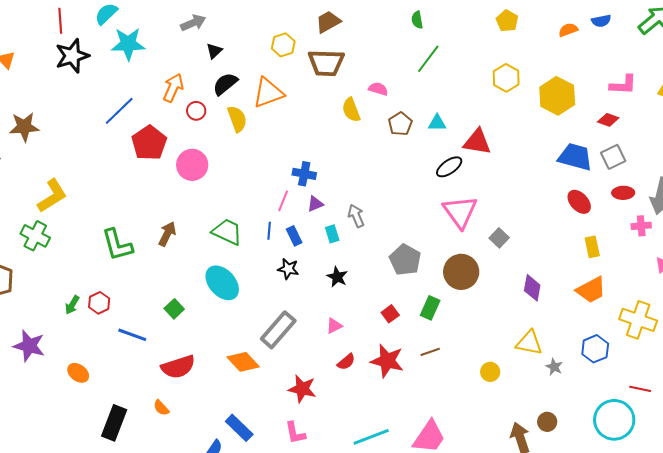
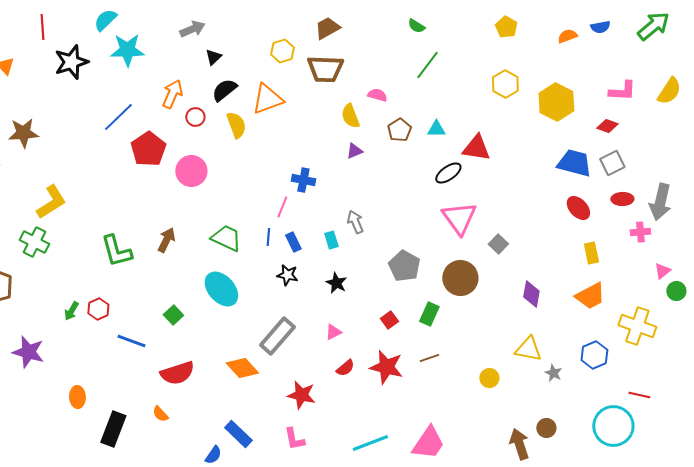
green semicircle: (417, 20) -> (416, 26), turned -48
red line: (60, 21) -> (42, 27), moved
purple triangle: (315, 204) -> (354, 151), moved
orange ellipse: (78, 373) -> (77, 397), moved, turned 50

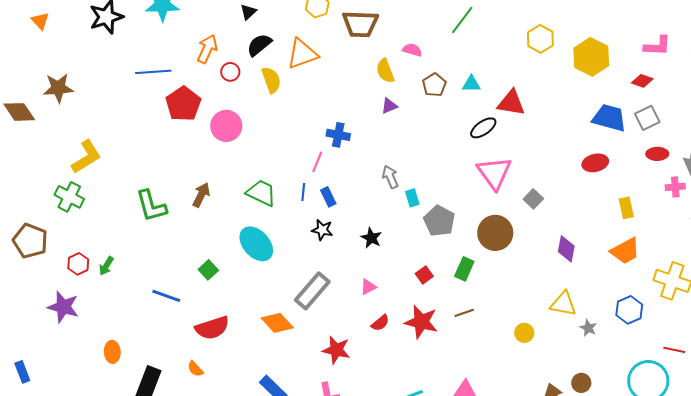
blue line: (118, 117) -> (153, 72), turned 40
red ellipse: (578, 208) -> (595, 163), moved, turned -60
cyan rectangle: (331, 240) -> (412, 198), moved
red hexagon: (98, 309) -> (78, 264), moved

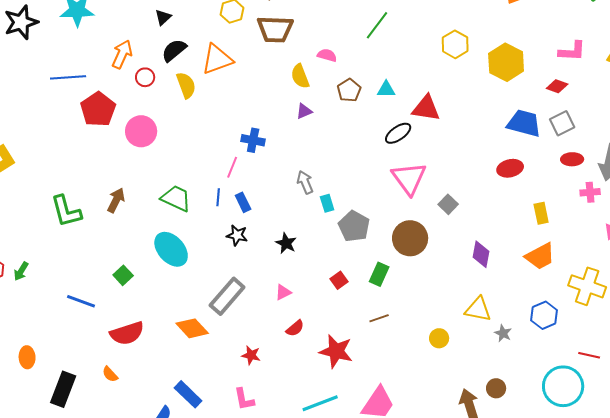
red star: (421, 322) -> (336, 351), moved
red star: (336, 350) -> (251, 355), size x0.7

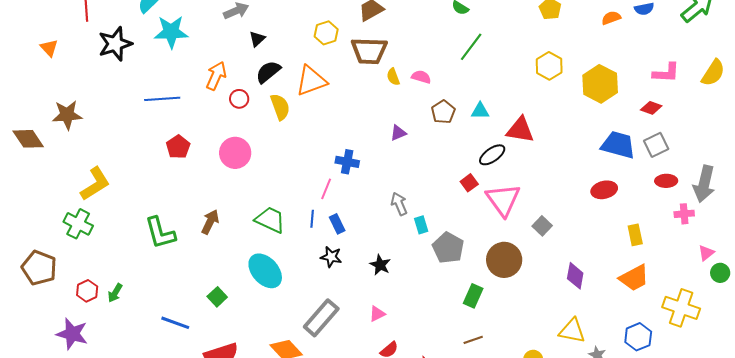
yellow semicircle: (300, 76) -> (393, 77), moved, size x0.7
red pentagon: (98, 109) -> (178, 147), moved, size x0.7
red square: (339, 280) -> (469, 183), moved

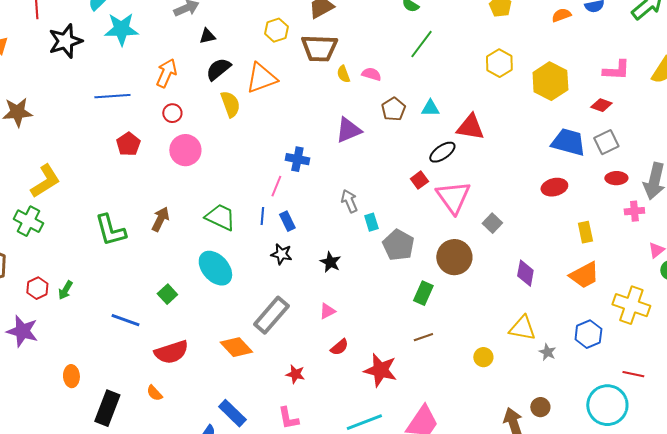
black triangle: (257, 39) -> (207, 36), turned 30
red circle: (239, 99) -> (172, 113), moved
purple triangle: (398, 133) -> (348, 130), size x1.6

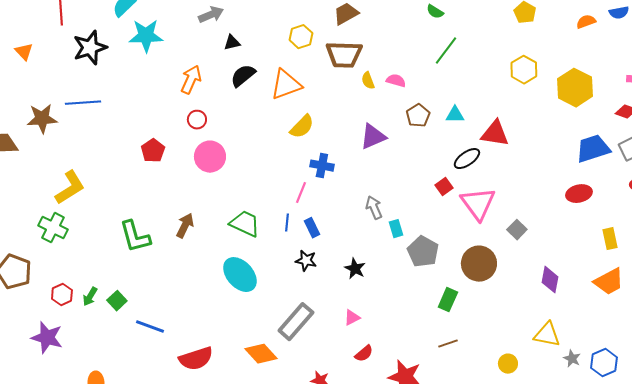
blue line: (112, 96) -> (83, 103), moved
yellow semicircle: (230, 104) -> (302, 127), moved, turned 64
blue trapezoid: (568, 142) -> (593, 149), turned -33
green square: (167, 294) -> (117, 301), moved
blue hexagon: (588, 334) -> (604, 363), moved

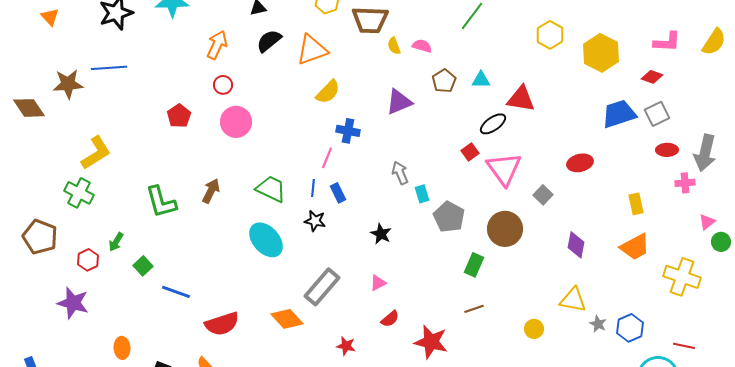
red ellipse: (579, 194) -> (580, 163), moved
black star: (306, 261) -> (315, 221), moved
green arrow: (90, 297) -> (116, 242), moved

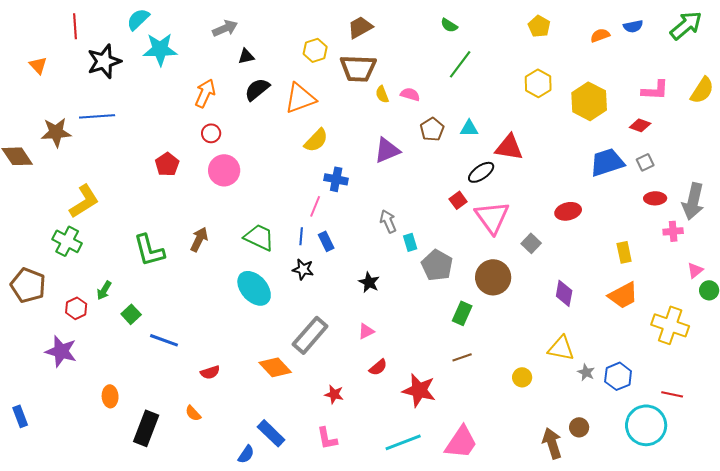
gray square: (657, 114) -> (645, 162), size x0.7
red semicircle: (222, 324) -> (210, 372), size x0.6

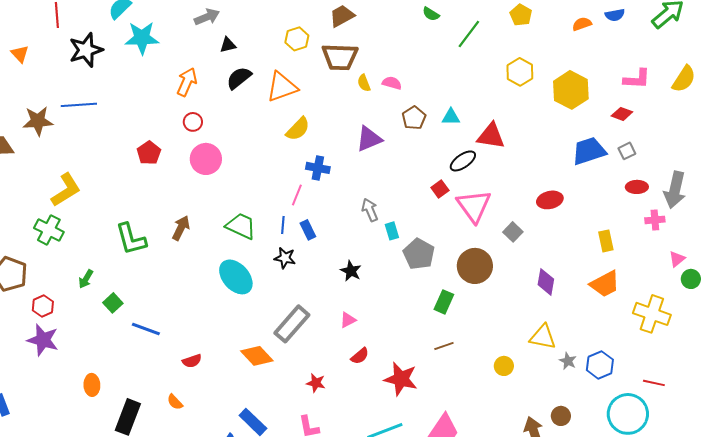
green line: (460, 64) -> (469, 34), moved
red hexagon: (76, 308) -> (43, 306), moved

